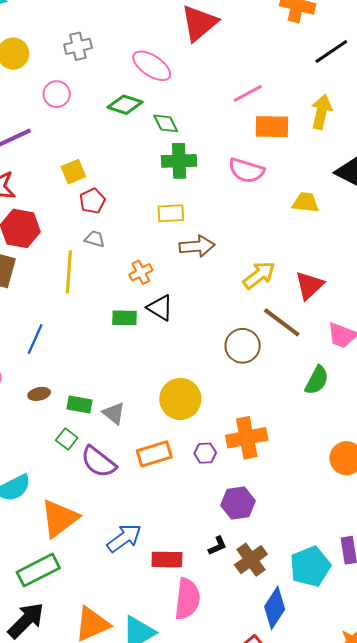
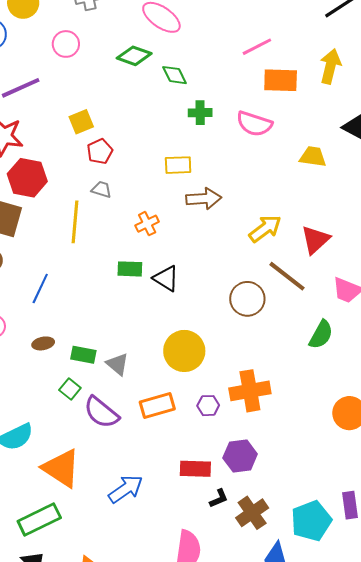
green cross: (179, 161) -> (200, 113), moved, size x0.7
black triangle: (160, 308) -> (166, 278), moved
orange triangle: (59, 518) -> (61, 468), turned -51
red rectangle: (167, 560) -> (195, 469), moved

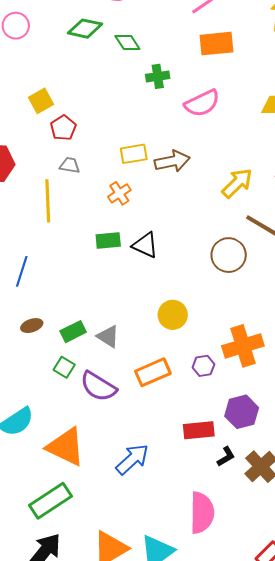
orange rectangle: (281, 80) -> (217, 44), moved
pink semicircle: (254, 124) -> (202, 103), moved, turned -36
yellow rectangle: (178, 165) -> (134, 154), moved
yellow circle: (184, 351) -> (173, 315), size x0.7
green rectangle: (83, 355) -> (73, 332), turned -30

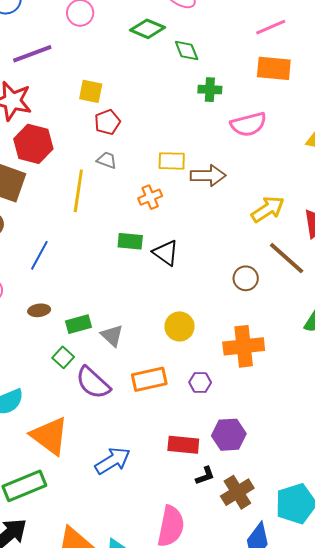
yellow square: (41, 101) -> (91, 91), turned 30
brown circle: (229, 255) -> (246, 278), size x0.7
orange cross: (243, 346) -> (244, 346), moved

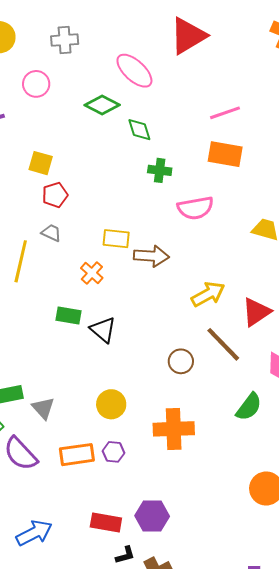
orange cross: (150, 197) -> (92, 273), turned -30
purple hexagon: (200, 382) -> (113, 452), moved

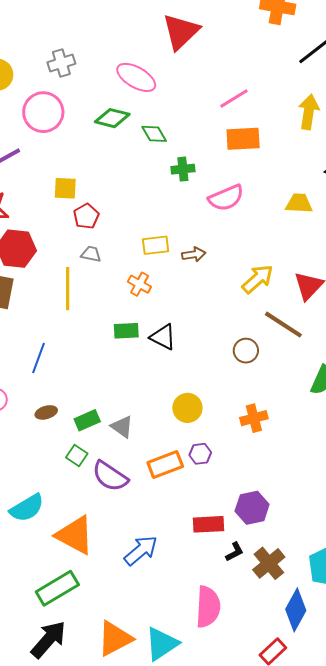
pink circle: (36, 84) -> (43, 112), size x1.5
brown arrow: (151, 256) -> (194, 254), size x0.7
orange cross: (174, 429) -> (254, 418), size x0.7

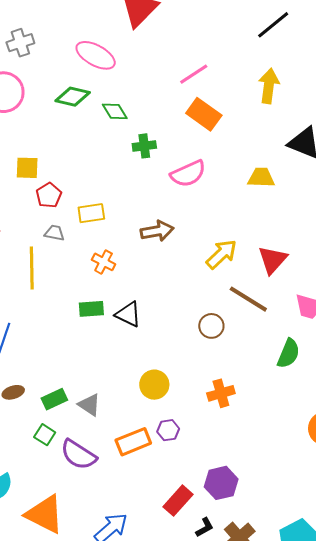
orange rectangle: (243, 139) -> (204, 114), turned 40
yellow rectangle: (156, 245) -> (91, 213), moved
brown arrow: (194, 254) -> (157, 231), size x1.4
red rectangle: (209, 524) -> (178, 501), turned -44

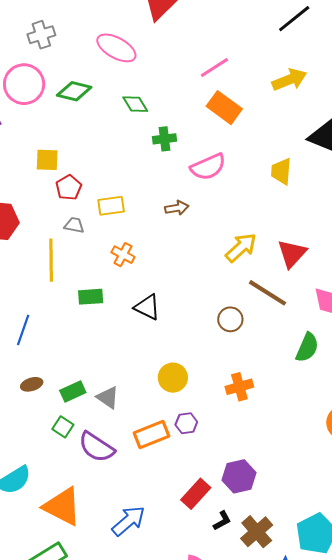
yellow arrow: (269, 86) -> (289, 80), turned 60
green diamond: (73, 97) -> (74, 91), moved
yellow trapezoid: (261, 178) -> (281, 171), turned -88
brown arrow: (157, 231) -> (177, 208), moved, size x0.7
green rectangle: (91, 309) -> (91, 297), moved

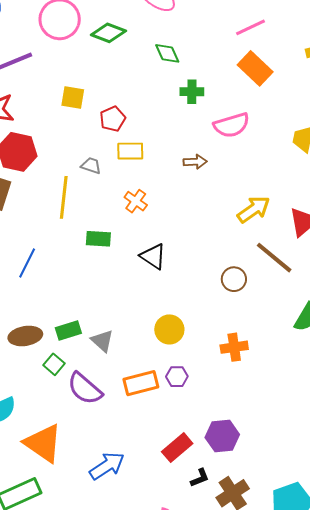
red pentagon: (69, 188) -> (113, 119), moved
brown ellipse: (32, 384) -> (25, 336), moved, size x1.5

